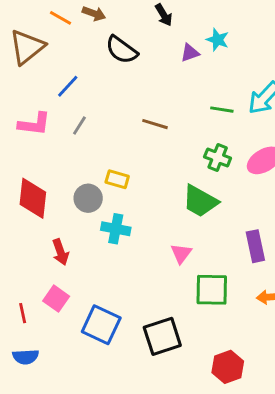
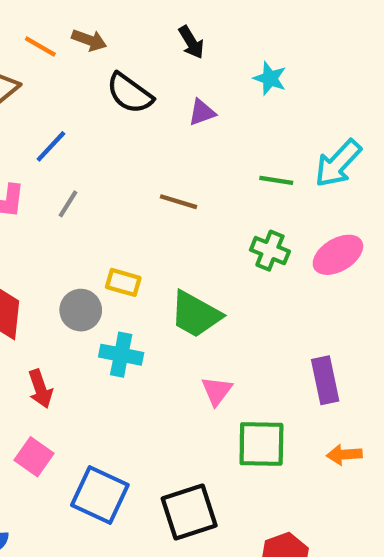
purple triangle: (190, 53) -> (202, 112), moved
green trapezoid: (200, 201) -> (196, 314), moved

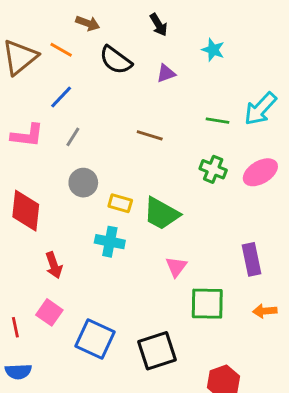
orange line: (40, 46) -> (61, 50), moved
yellow rectangle: (123, 282) -> (120, 203), moved
gray circle: (81, 310) -> (83, 183), moved

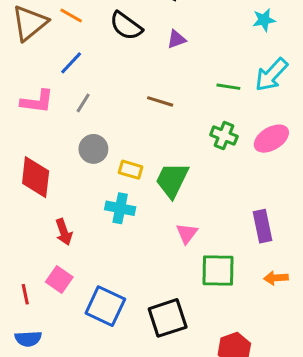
cyan star: (213, 50) -> (264, 20), moved, turned -30
green trapezoid: (161, 214) -> (172, 180), turned 87

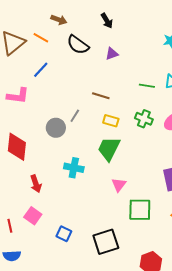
gray line: (83, 103) -> (75, 116), moved
yellow rectangle: (131, 170) -> (111, 121), moved
blue square: (105, 306) -> (64, 234), size x0.6

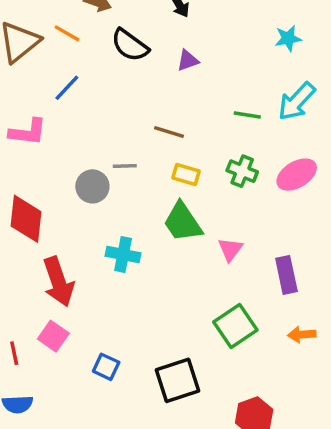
gray line: (75, 116) -> (125, 166), turned 56
green trapezoid: (109, 149) -> (183, 222), turned -60
red arrow: (36, 184) -> (58, 282), size x1.6
pink triangle: (119, 185) -> (230, 249), moved
green square: (140, 210) -> (235, 326), turned -35

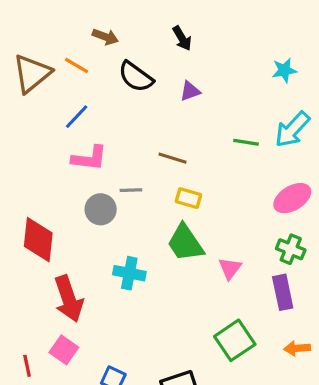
pink L-shape: (28, 132) -> (89, 158), moved
green cross: (242, 171) -> (291, 249), moved

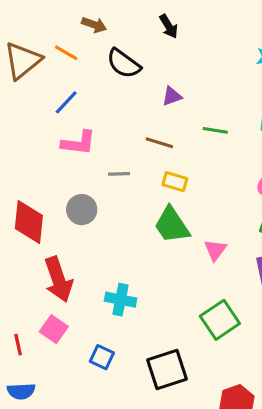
purple triangle: (190, 91) -> (172, 96), moved
green line: (246, 142) -> (215, 130), moved
gray circle: (101, 209) -> (82, 210), moved
cyan cross: (129, 273) -> (121, 300), moved

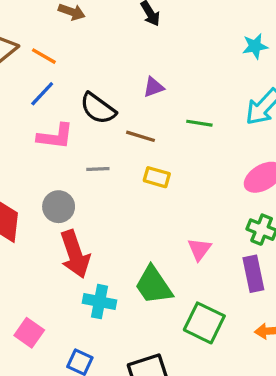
orange line: (66, 53) -> (44, 56), moved
black semicircle: (124, 64) -> (98, 108), moved
green trapezoid: (172, 225) -> (154, 285), moved
red arrow: (58, 279) -> (75, 254), moved
green square: (220, 320) -> (204, 323), turned -30

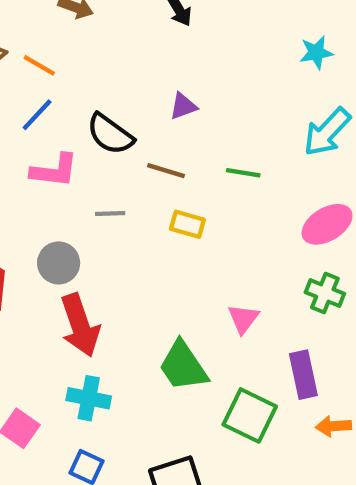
green line: (199, 123) -> (243, 173), moved
purple rectangle: (253, 274) -> (303, 375), moved
cyan cross: (100, 302) -> (89, 398), moved

